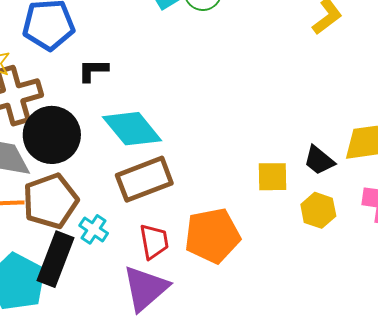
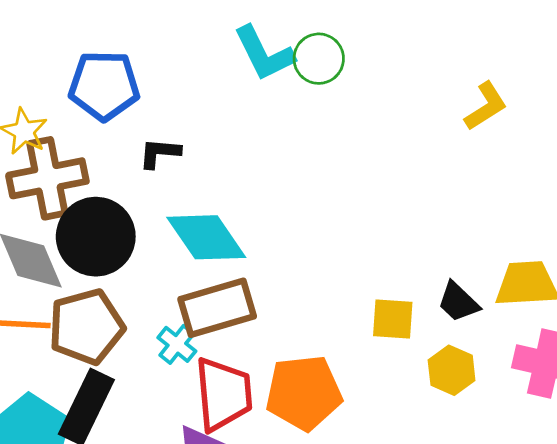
cyan cross: (94, 229) -> (177, 344), moved
red trapezoid: (154, 242) -> (223, 394), size x1.5

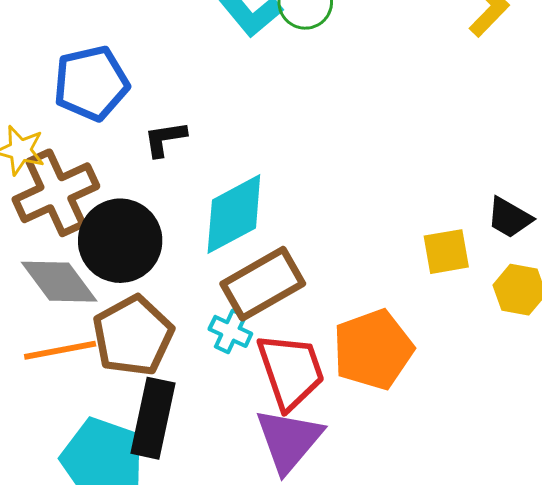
cyan diamond: (206, 237) -> (234, 214), turned -70

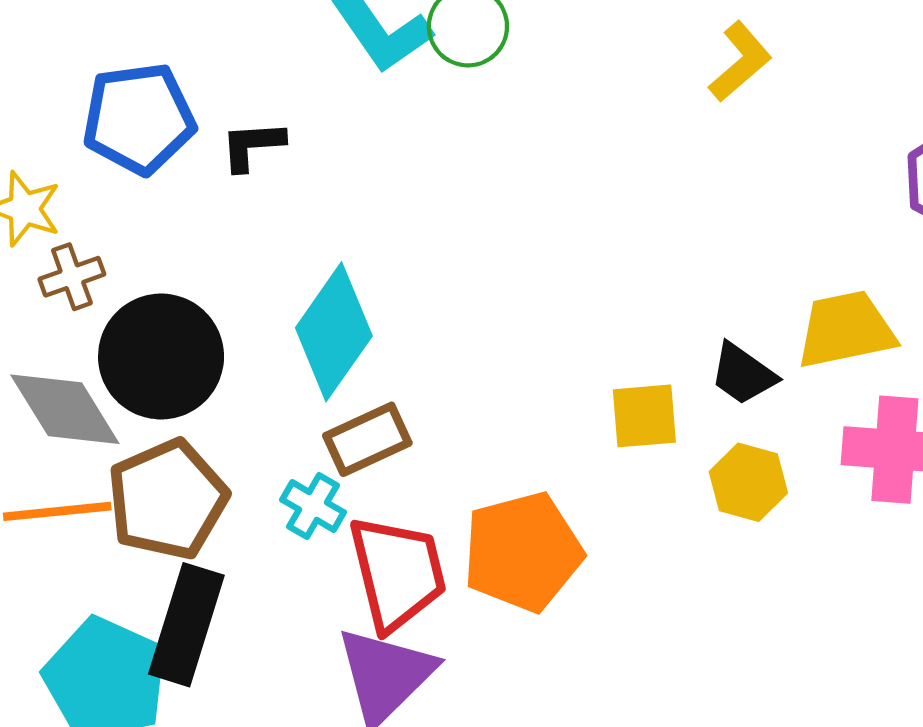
black L-shape: (165, 139) -> (252, 146), moved
brown cross: (56, 193) -> (72, 277), size x0.5
cyan diamond: (234, 214) -> (334, 332), turned -32
brown rectangle: (263, 284) -> (367, 439), size x0.7

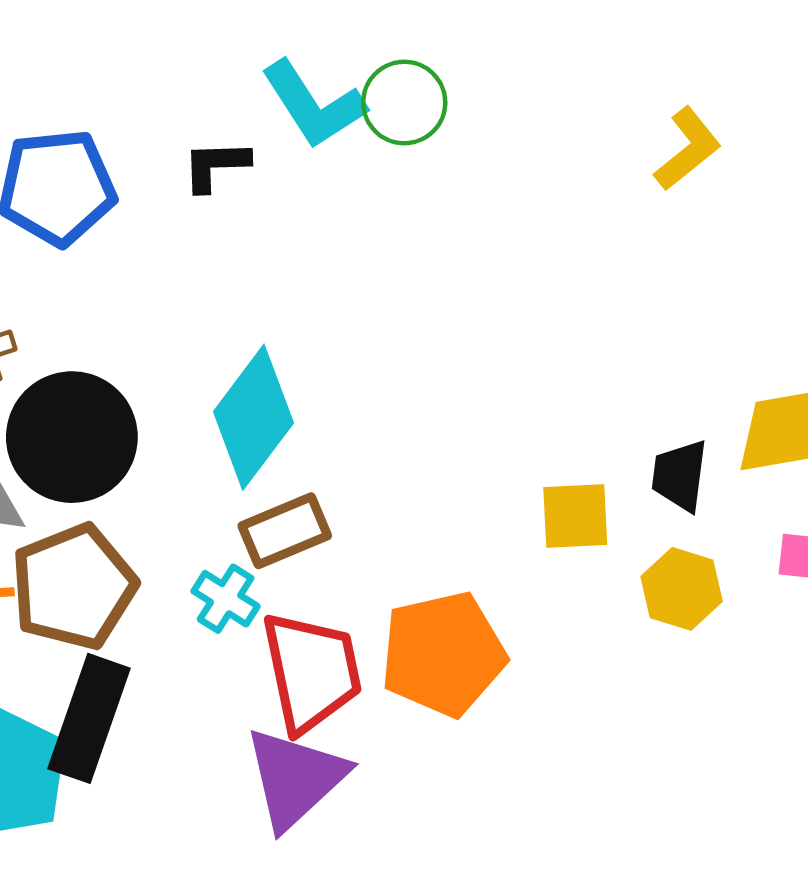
black L-shape: (252, 146) -> (216, 165), moved
black trapezoid: (743, 374) -> (680, 476), turned 60

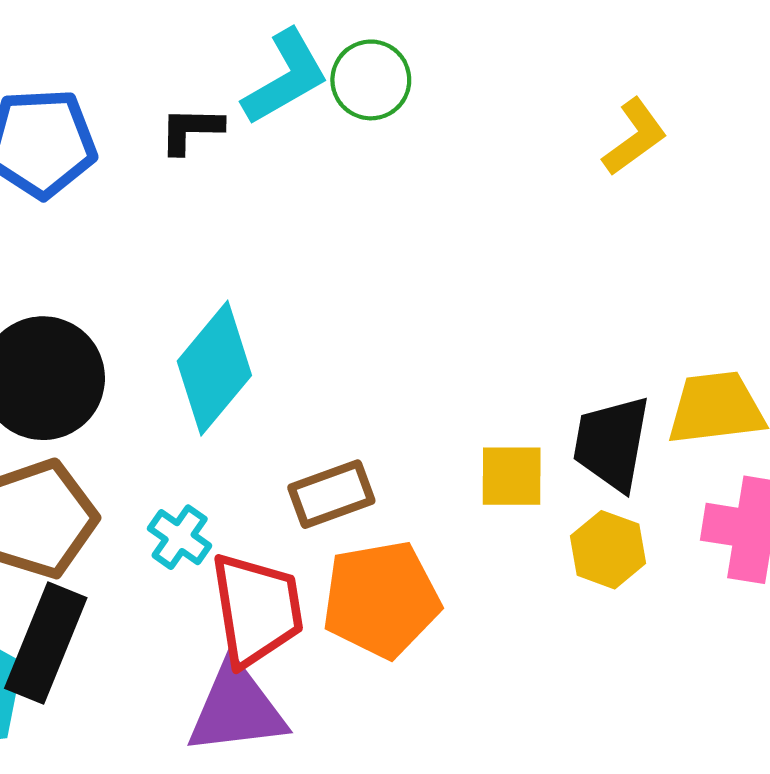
cyan L-shape: (314, 104) -> (286, 77), turned -90
black trapezoid: (680, 476) -> (612, 443), size x1.4
brown rectangle: (285, 531) -> (331, 494), moved
purple triangle: (295, 778) -> (236, 709), turned 33

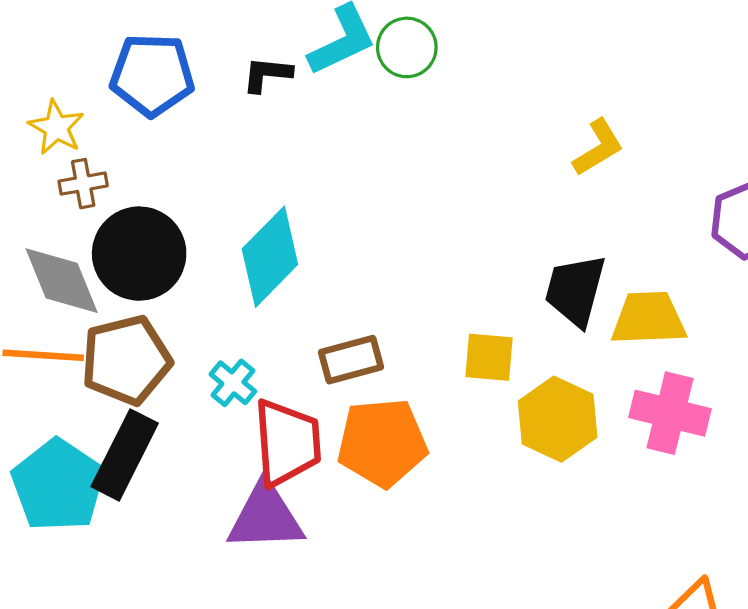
yellow L-shape: (635, 137) -> (598, 147), moved
black trapezoid: (612, 443) -> (575, 290), moved
yellow hexagon: (608, 550) -> (558, 419), size x1.4

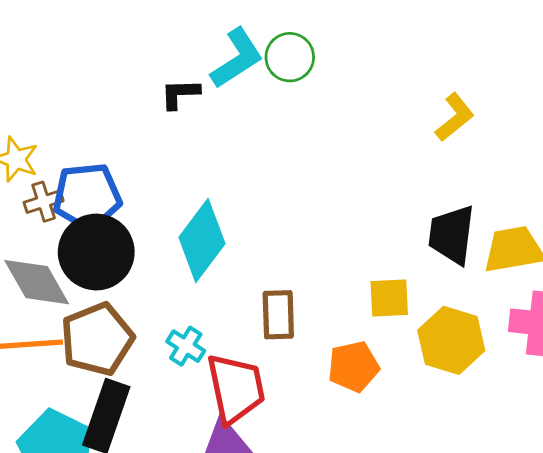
blue pentagon: (152, 75) -> (87, 196), moved
brown rectangle: (351, 360) -> (278, 315), turned -69
orange pentagon: (382, 443) -> (353, 367), moved, size x0.7

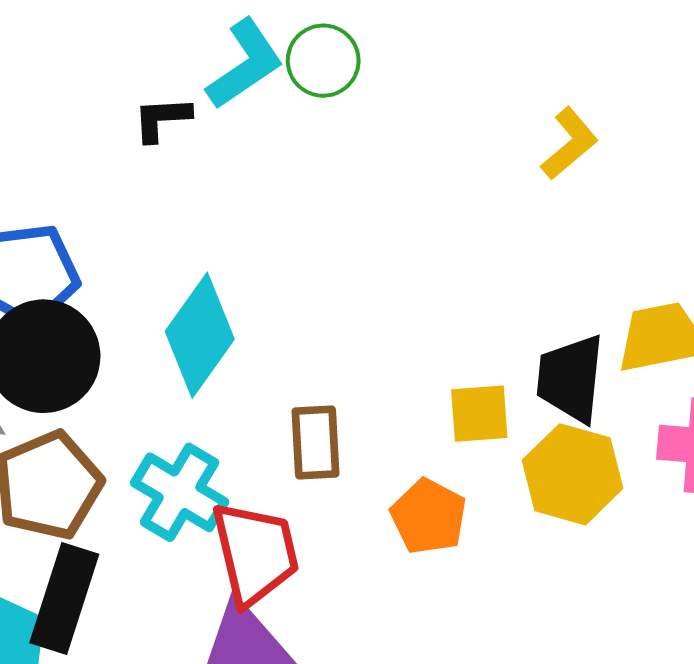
black trapezoid: (452, 235) -> (571, 378), moved
cyan cross: (186, 346) -> (180, 492), size x1.6
orange pentagon: (353, 367) -> (429, 516), turned -30

